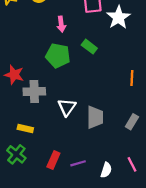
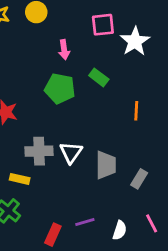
orange line: (132, 78) -> (136, 111), moved
gray cross: (34, 91) -> (39, 151), moved
gray rectangle: (132, 122) -> (139, 179), moved
red rectangle: (53, 160) -> (53, 235), moved

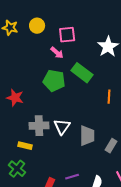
pink square: (103, 25) -> (67, 35), moved
pink arrow: (64, 50) -> (57, 53), turned -40
green rectangle: (99, 77) -> (82, 73), size x1.5

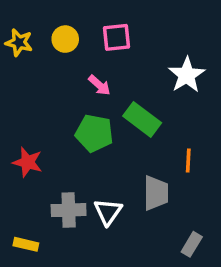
pink square: (67, 35) -> (116, 37), moved
gray trapezoid: (87, 136) -> (156, 193), moved
yellow rectangle: (25, 146) -> (26, 244), moved

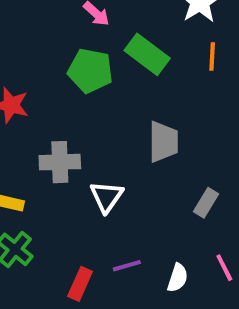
orange line: (188, 160) -> (212, 56), moved
white triangle: (108, 212) -> (107, 197), moved

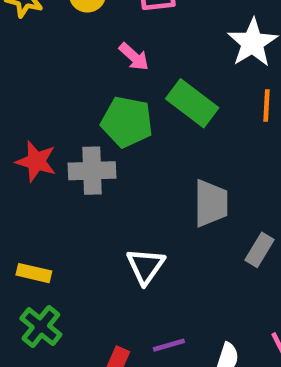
gray cross: (60, 162) -> (92, 171), moved
gray rectangle: (206, 203) -> (260, 250), moved

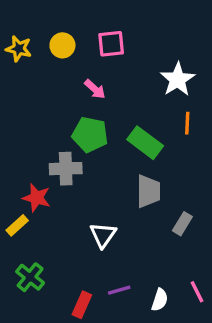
green rectangle: (192, 103) -> (145, 143), moved
red star: (36, 161) -> (37, 198), moved
yellow rectangle: (34, 273) -> (17, 225), moved, turned -55

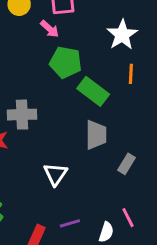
pink arrow: (95, 89) -> (50, 29), moved
green pentagon: (90, 135) -> (66, 62), moved
pink line: (197, 292) -> (128, 218), moved

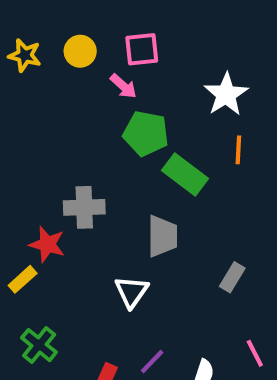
gray trapezoid: (96, 135) -> (162, 236), moved
pink line: (128, 218) -> (255, 353), moved
purple line: (70, 223) -> (152, 361), turned -30

